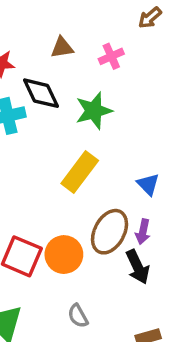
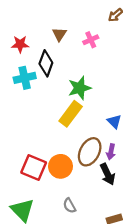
brown triangle: (62, 48) -> (59, 34), turned -48
black diamond: (41, 93) -> (46, 63), turned 45
green star: (94, 111) -> (80, 88), moved

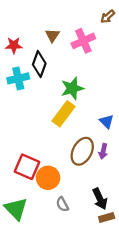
pink cross: (91, 40) -> (83, 41), size x1.5
orange circle: (61, 166) -> (48, 178), moved
black arrow: (108, 174) -> (100, 199), moved

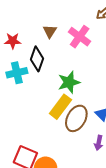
pink cross: (83, 41) -> (80, 37), turned -30
brown ellipse: (82, 151) -> (76, 118), moved

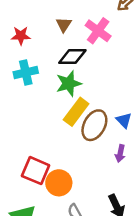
black diamond: (37, 59) -> (72, 57), moved, turned 70
green star: (69, 82) -> (69, 83), moved

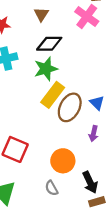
pink cross: (98, 31) -> (87, 16), moved
orange circle: (59, 183) -> (63, 161), moved

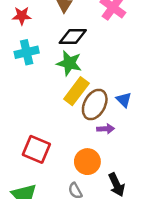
green star: (46, 69) -> (69, 63), turned 30
purple arrow: (94, 134) -> (106, 129), moved, turned -105

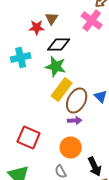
red star: (22, 16) -> (37, 28), moved
purple arrow: (106, 129) -> (75, 120), moved

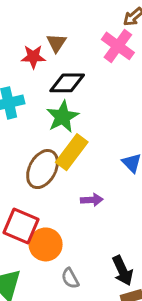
green star: (56, 66) -> (63, 117), turned 30
brown ellipse: (77, 100) -> (43, 169), moved
orange circle: (71, 148) -> (46, 244), moved

